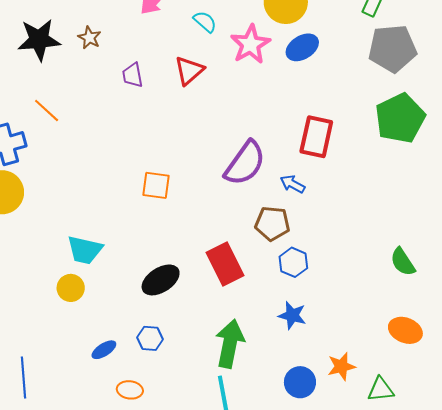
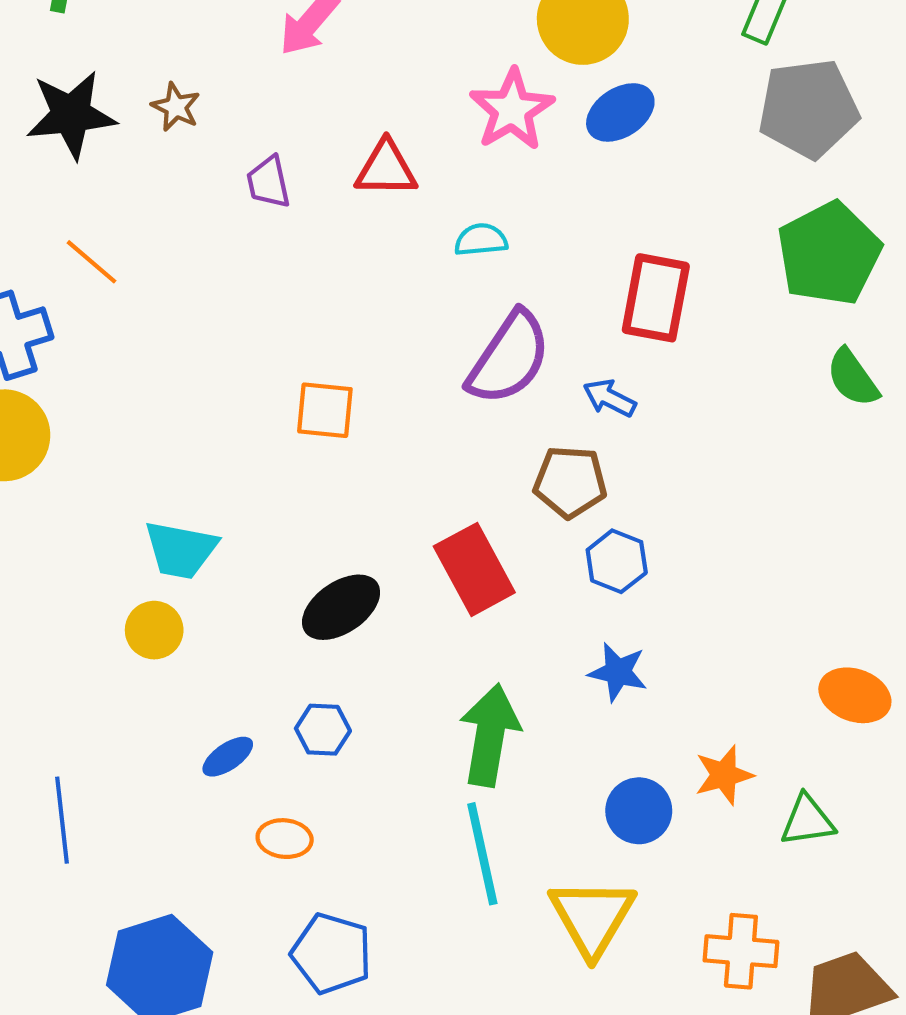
cyan semicircle: (205, 22) -> (481, 240), moved, turned -45
red triangle: (189, 71) -> (386, 169), turned 44
green semicircle: (403, 262) -> (853, 378), moved

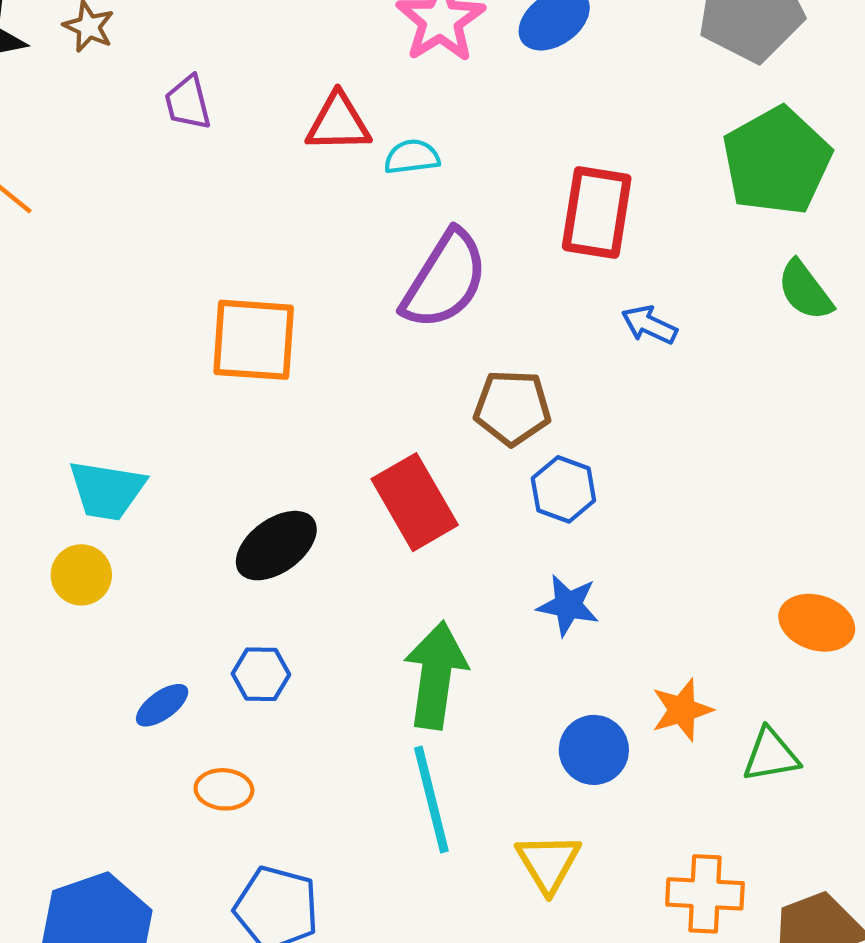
red triangle: (386, 169) -> (338, 123), moved
blue arrow: (609, 398) -> (649, 325), moved
orange square: (325, 410) -> (254, 340), size x1.4
yellow triangle: (592, 917) -> (548, 863), size x0.7

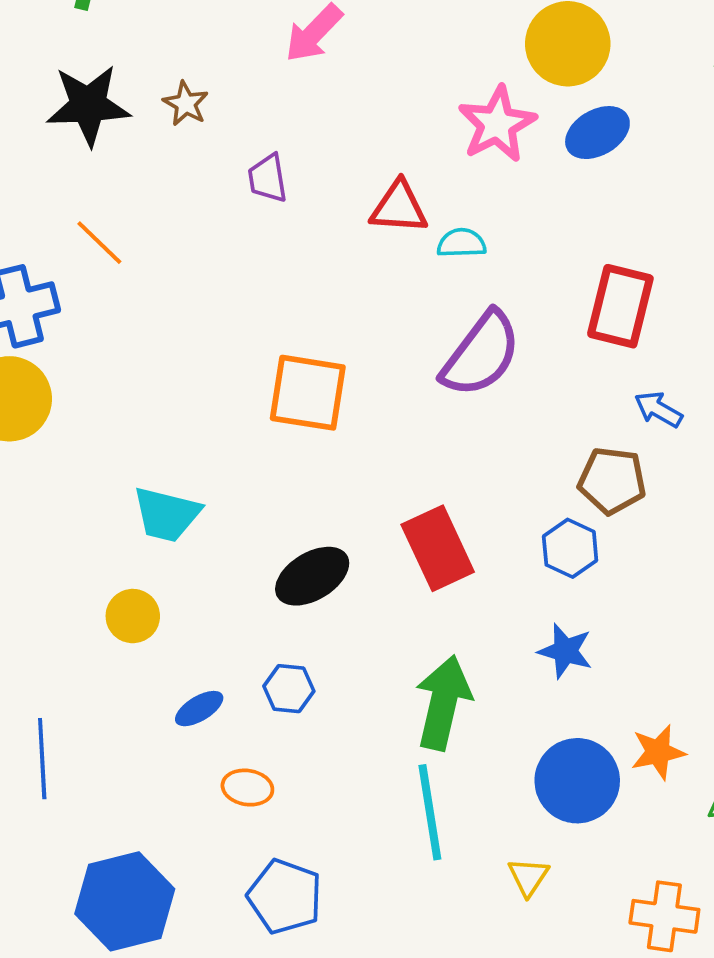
brown pentagon: (512, 408) -> (612, 481), moved
yellow circle: (81, 575) -> (133, 616), moved
blue circle: (594, 750) -> (577, 781), size x1.4
yellow triangle: (548, 863) -> (528, 877), size x0.7

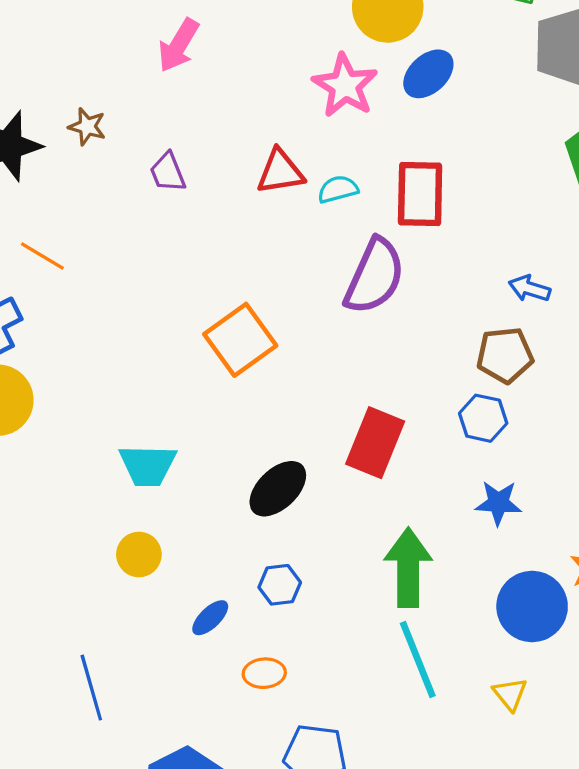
red rectangle: (620, 306) -> (420, 194), moved
orange square: (308, 393) -> (240, 340), turned -32
red rectangle: (438, 548) -> (375, 443), turned 60

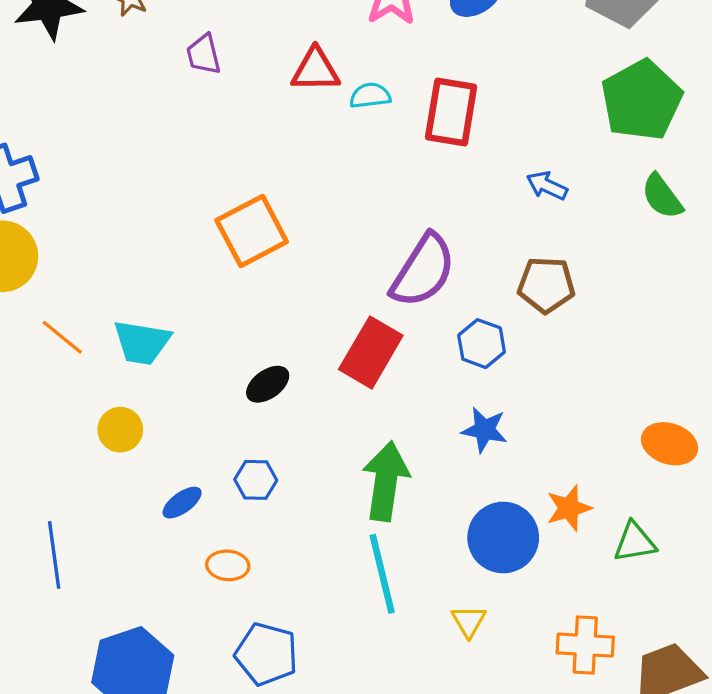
orange line: (42, 256) -> (62, 337), moved
purple semicircle: (375, 276) -> (423, 271), moved
blue arrow: (529, 289) -> (547, 186), moved
brown pentagon: (505, 355) -> (546, 285), moved
black ellipse: (278, 489) -> (268, 384), size x0.7

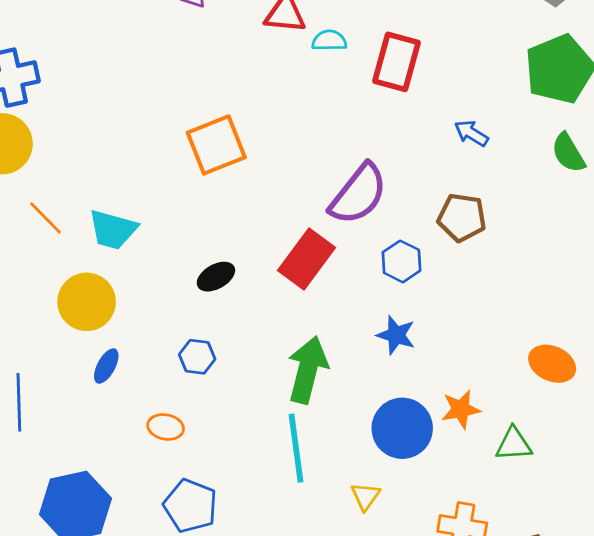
yellow circle: (120, 430) -> (87, 302), size x1.5
blue ellipse: (182, 503) -> (106, 366), moved, turned -32

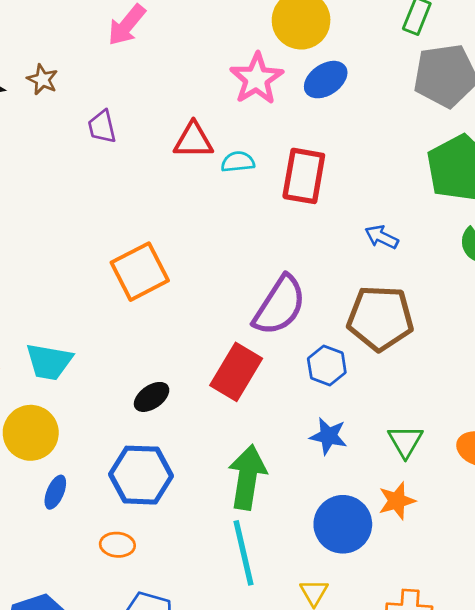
brown pentagon: (462, 217) -> (380, 318), size x1.4
blue hexagon: (197, 357) -> (141, 475), size x1.8
green triangle: (514, 444) -> (405, 441), moved, turned -51

